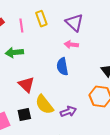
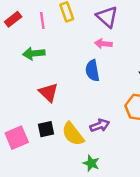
yellow semicircle: (44, 105) -> (73, 134), moved

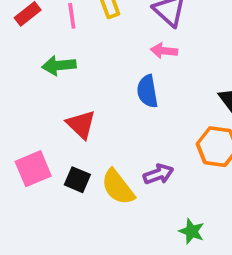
black square: (46, 129) -> (77, 180), turned 35
pink square: (17, 138) -> (33, 169), moved
green star: (91, 163) -> (192, 231), moved

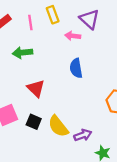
pink arrow: (164, 51) -> (73, 36), moved
purple arrow: (158, 174) -> (83, 135), moved

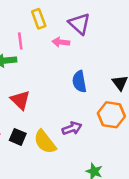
pink line: (30, 23) -> (20, 41), moved
blue semicircle: (76, 68) -> (79, 82), moved
purple arrow: (83, 135) -> (72, 128), moved

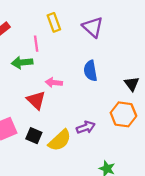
pink arrow: (61, 42) -> (54, 83), moved
blue semicircle: (79, 82) -> (90, 71), moved
yellow semicircle: (45, 142) -> (60, 140), turned -95

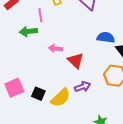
blue semicircle: (90, 71) -> (106, 37), moved, turned 108
red triangle: (36, 100) -> (76, 61), moved

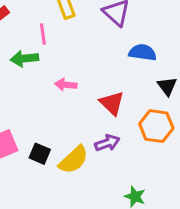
blue semicircle: (106, 37) -> (143, 52), moved
red triangle: (76, 61) -> (112, 103), moved

